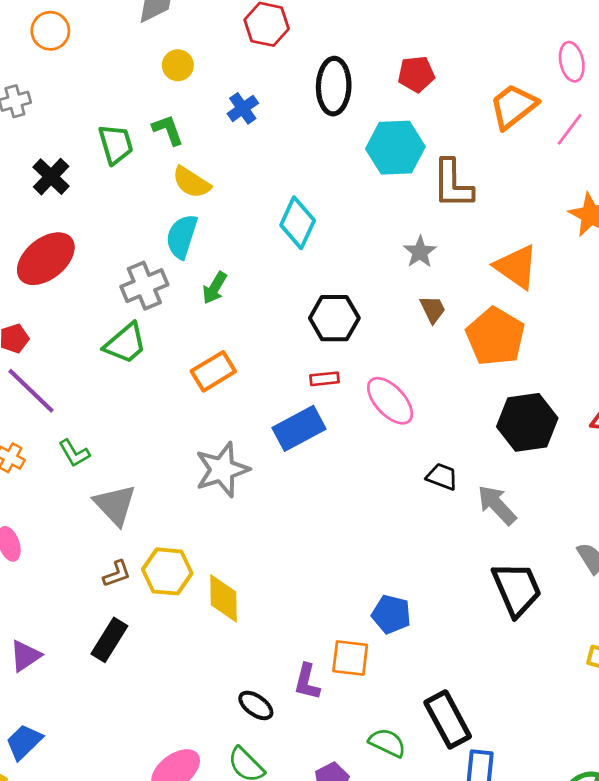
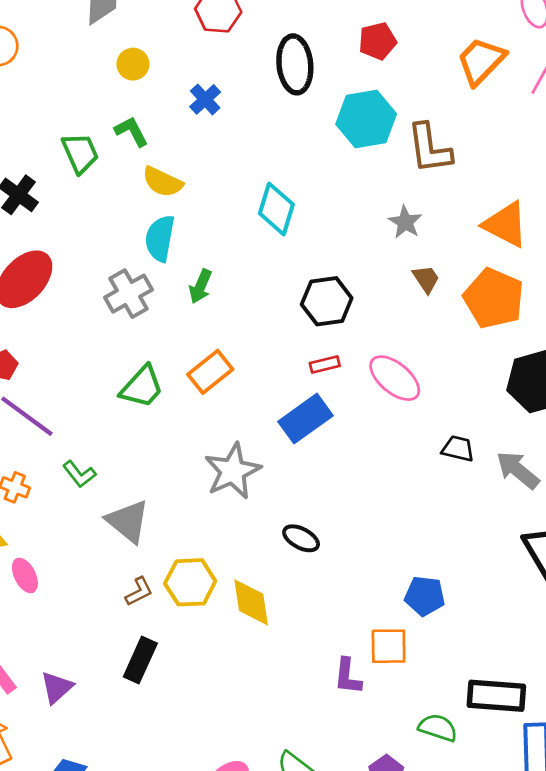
green trapezoid: (125, 343) -> (142, 387), moved
black ellipse: (256, 705) -> (301, 538), moved
black rectangle: (448, 719) -> (496, 696), turned -50

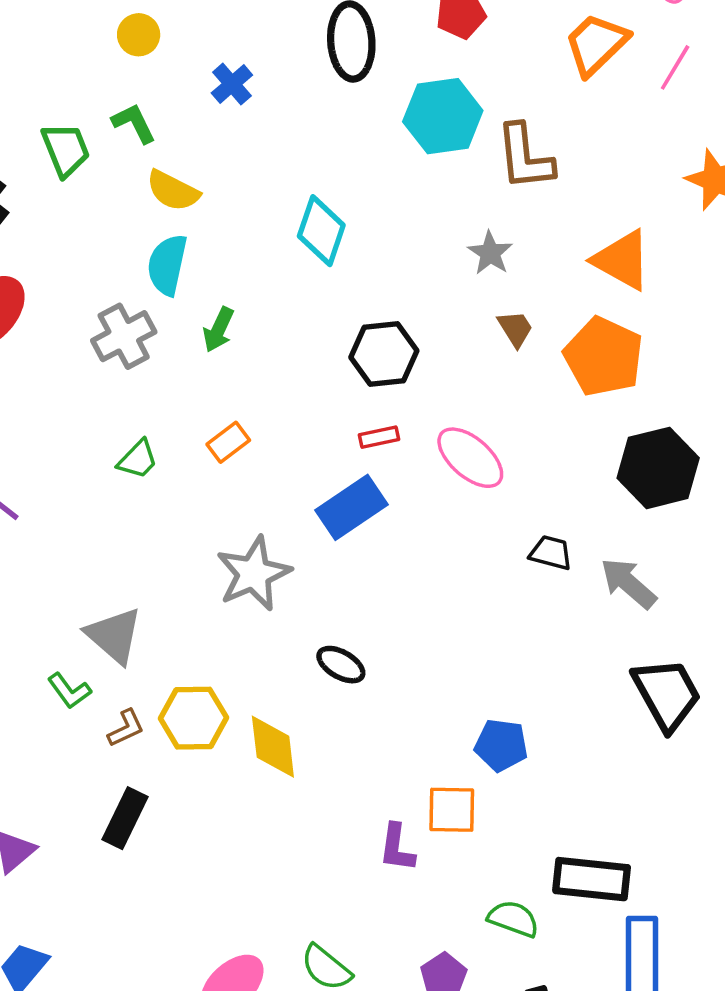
orange rectangle: (210, 372) -> (228, 442), size x0.7
green trapezoid: (142, 387) -> (138, 459), size x0.7
green L-shape: (79, 474) -> (69, 691), moved

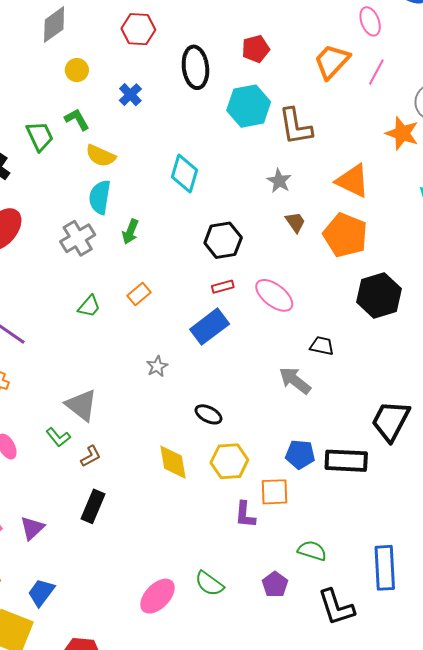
gray star: (254, 574) -> (157, 366), size x0.5
gray arrow: (628, 583) -> (295, 380), moved
black trapezoid: (667, 694) -> (391, 421), turned -120
yellow hexagon: (194, 718) -> (229, 461), moved
black rectangle: (592, 879) -> (346, 461), moved

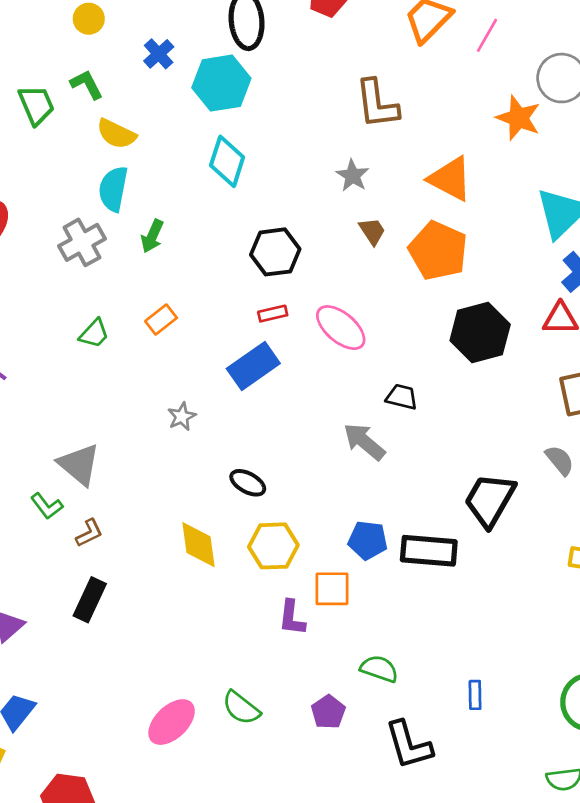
cyan hexagon: (249, 106) -> (221, 83), moved
blue rectangle: (385, 568) -> (475, 695), size x0.5

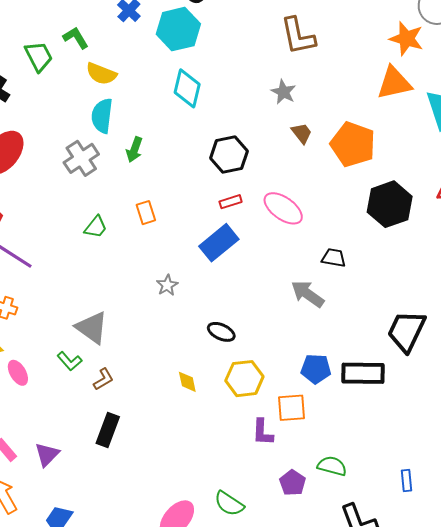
orange triangle: (450, 179) -> (394, 83), moved, turned -36
orange rectangle: (161, 320) -> (146, 213), turned -65
yellow diamond: (198, 545) -> (187, 382), size x0.6
purple pentagon: (328, 712) -> (293, 483), moved

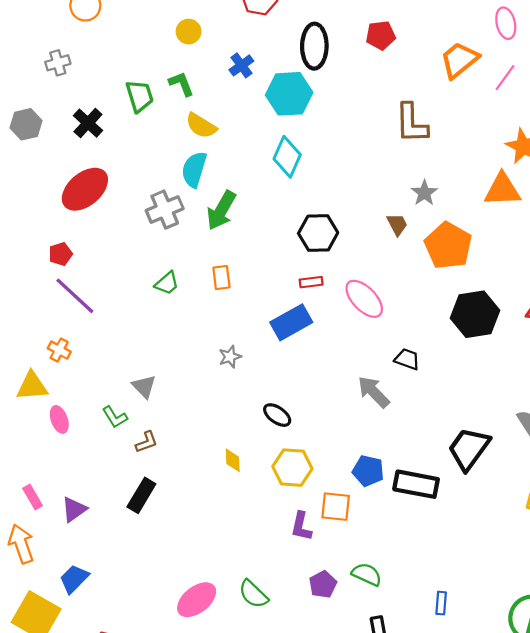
gray star: (283, 92) -> (424, 193), moved
green arrow: (134, 150) -> (221, 210), size x1.5
gray triangle: (92, 328) -> (144, 386), size x0.7

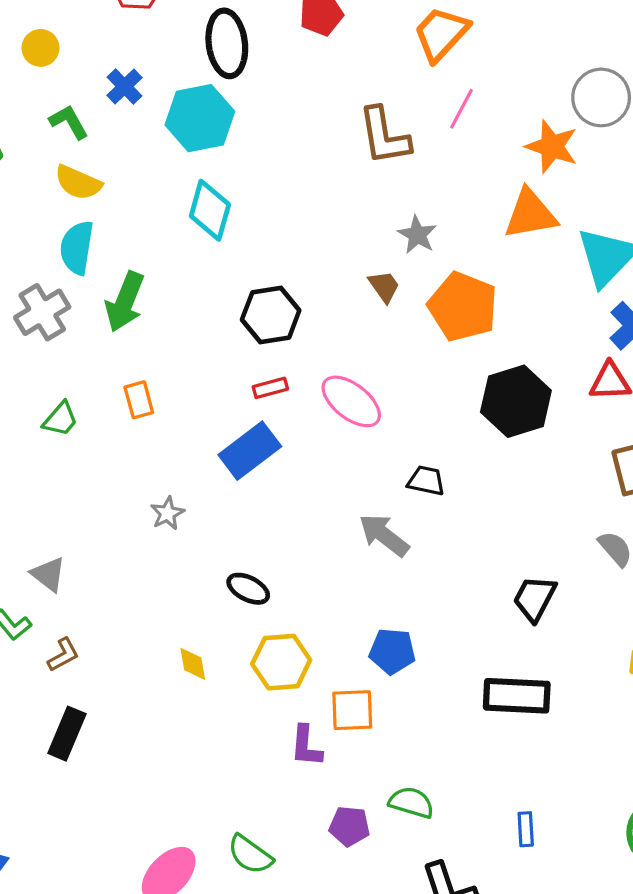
pink line: (505, 78) -> (462, 109), moved
green L-shape: (181, 84) -> (69, 122), moved
black trapezoid: (469, 449) -> (535, 598), size x0.7
black rectangle: (416, 484) -> (517, 696), moved
purple pentagon: (323, 584) -> (349, 826), turned -30

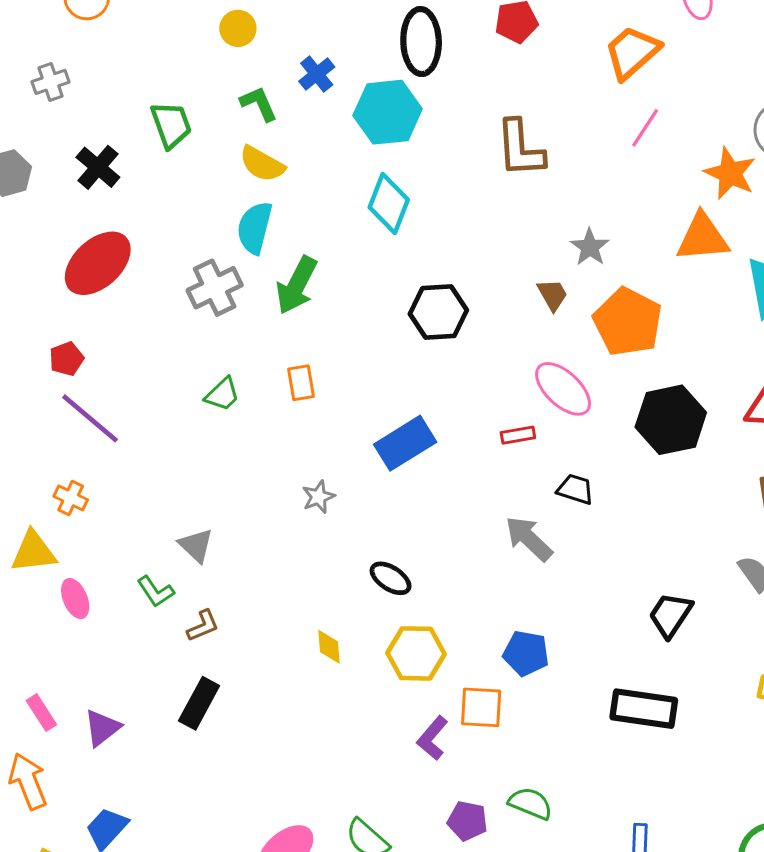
brown L-shape: (384, 136) -> (520, 149), moved
red rectangle: (270, 388) -> (518, 435), moved
pink ellipse: (351, 401) -> (563, 389), moved
purple L-shape: (306, 746) -> (432, 738), turned 30

